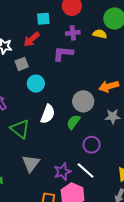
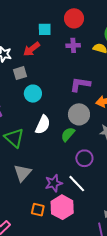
purple L-shape: (63, 54) -> (80, 84), moved

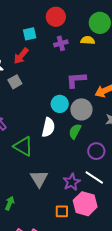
cyan circle: (33, 94) -> (60, 104), moved

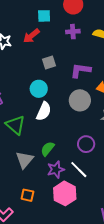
gray square: (15, 82) -> (49, 63), moved
cyan circle: (60, 104) -> (39, 89), moved
green semicircle: (75, 131) -> (48, 149), moved
orange square: (62, 211) -> (27, 195), moved

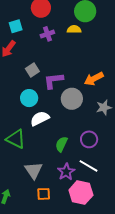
purple L-shape: (80, 70) -> (54, 81), moved
white semicircle: (44, 111) -> (40, 119), turned -126
green semicircle: (48, 149) -> (61, 144), moved
orange square: (27, 195) -> (44, 194), moved

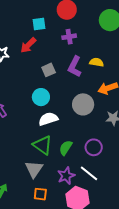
yellow semicircle: (74, 29) -> (96, 62), moved
purple L-shape: (54, 81) -> (75, 67), moved, turned -65
green triangle: (16, 139) -> (43, 145), moved

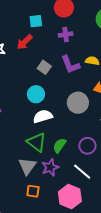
purple L-shape: (75, 67) -> (70, 65), turned -50
gray square: (49, 70) -> (44, 67), turned -32
purple star: (66, 176) -> (50, 167), moved

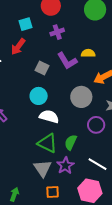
white semicircle: (43, 116) -> (49, 117), turned 42
purple circle: (87, 146) -> (96, 125), moved

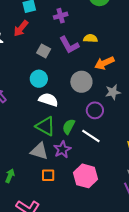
white line: (98, 164) -> (91, 136), moved
gray triangle: (43, 168) -> (39, 151), turned -42

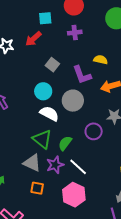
purple L-shape: (69, 45) -> (82, 75), moved
gray circle: (81, 82) -> (73, 101), moved
white line: (91, 136) -> (78, 167), moved

